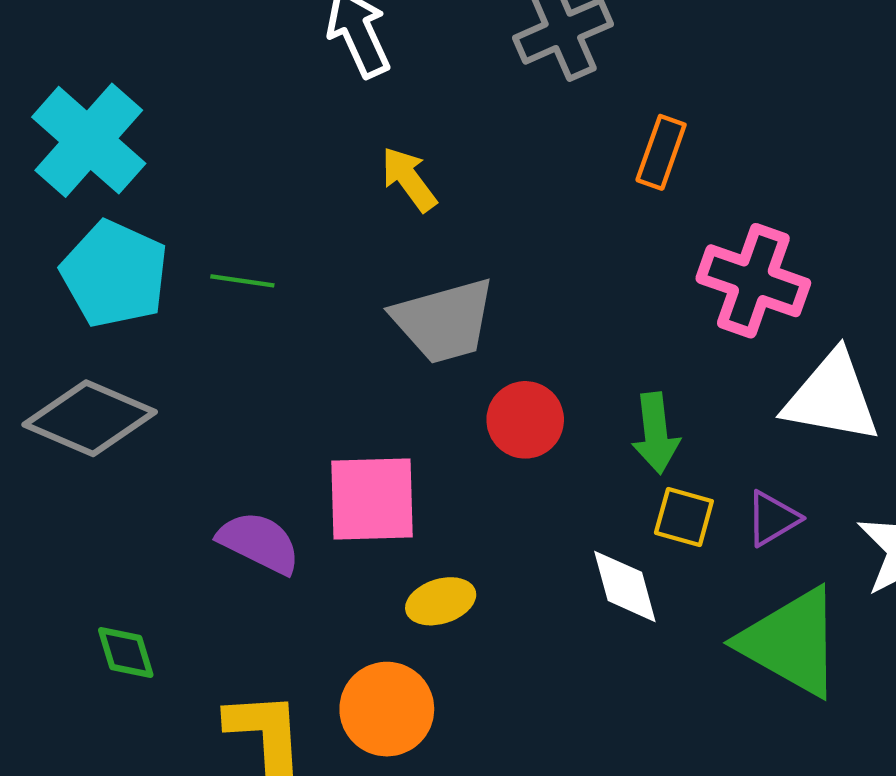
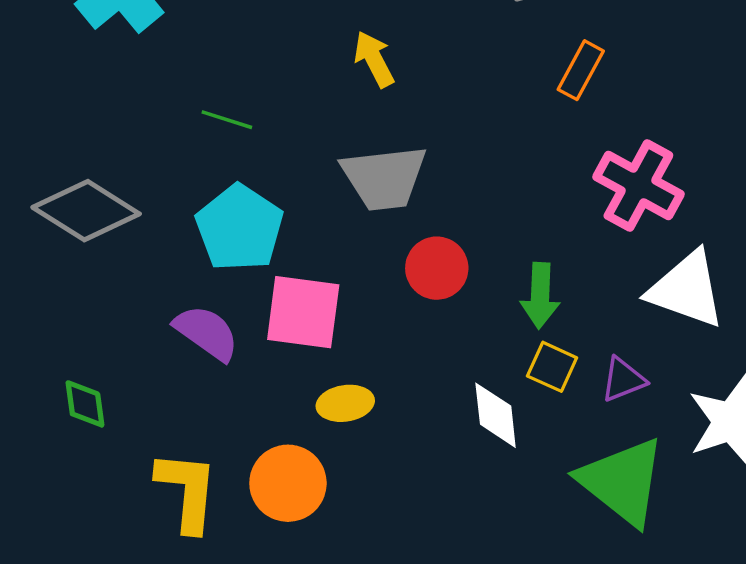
cyan pentagon: (115, 274) -> (239, 228), moved

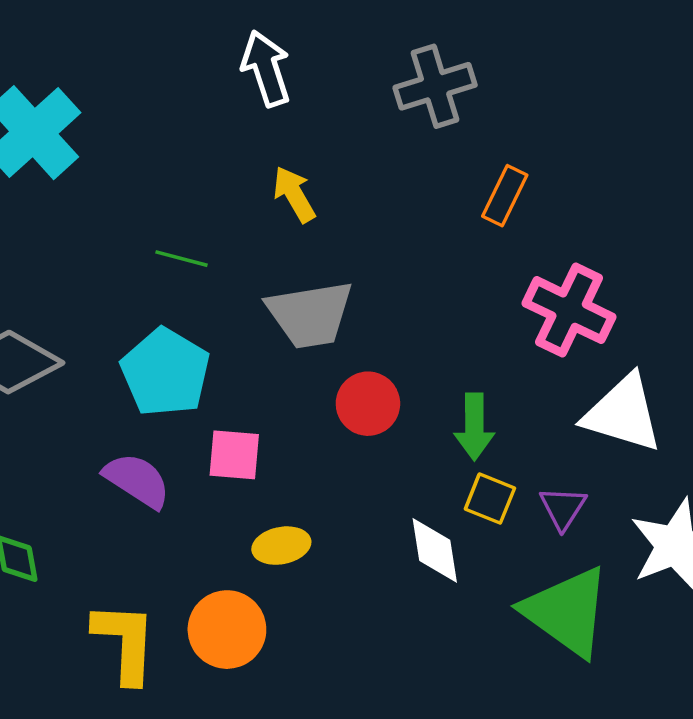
green line: (227, 120) -> (181, 259), moved
pink square: (303, 312) -> (234, 455), size x0.7
purple triangle: (623, 379) -> (563, 508), turned -33

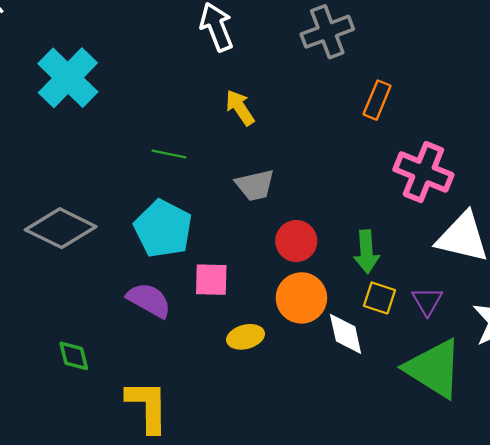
gray trapezoid: (310, 314) -> (255, 185), size x0.7
orange circle: (227, 630) -> (301, 298), moved

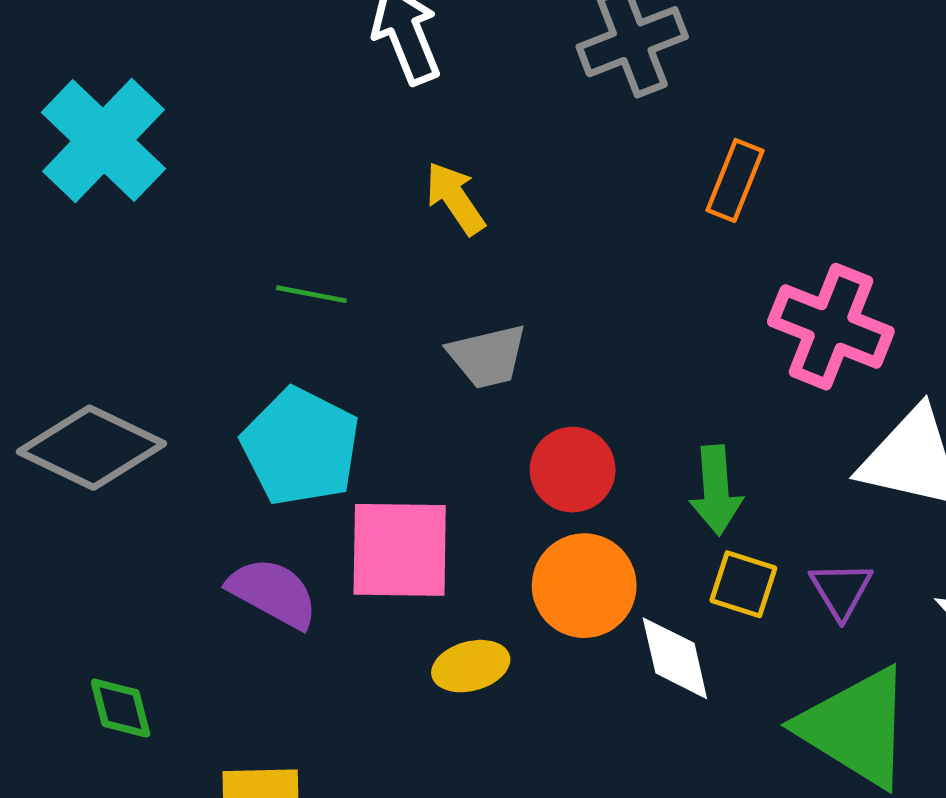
pink square: (211, 280) -> (400, 550), size x1.5

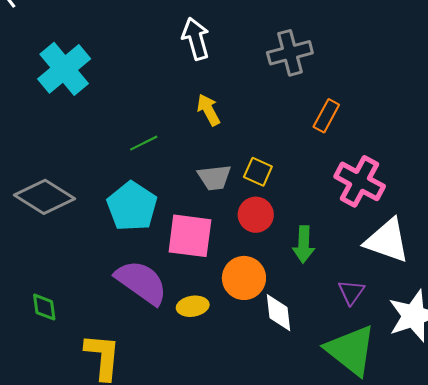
green line: (311, 294) -> (144, 143), turned -44
red circle: (573, 470) -> (256, 215), moved
pink square: (400, 550) -> (190, 236), moved
yellow square: (743, 584) -> (258, 172), moved
purple semicircle: (273, 593) -> (141, 282), moved, size x1.4

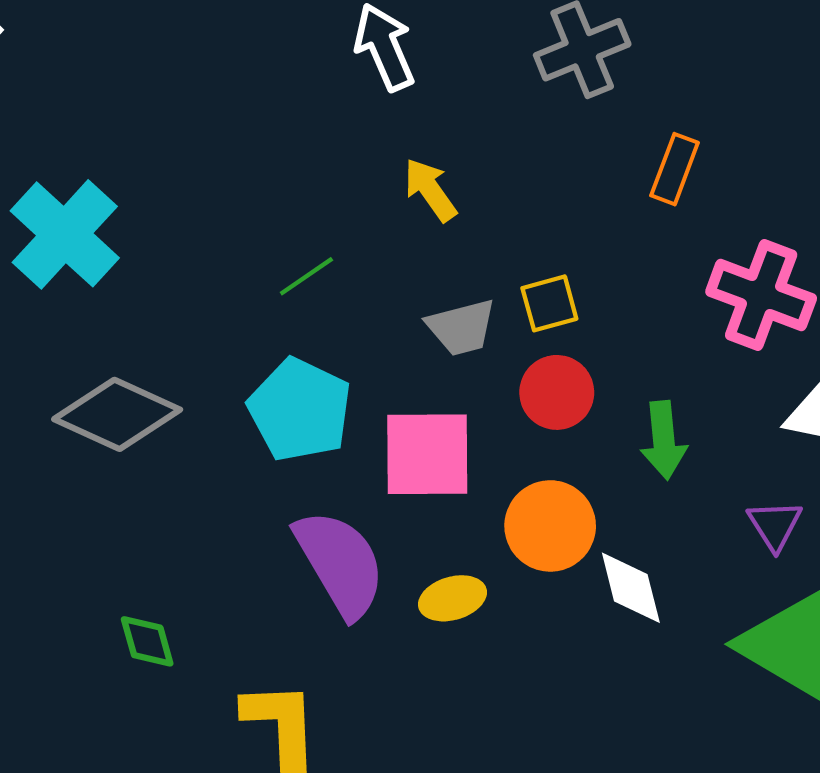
cyan cross: (64, 69) -> (65, 234), moved
yellow square: (258, 172) -> (549, 303), turned -32
purple semicircle: (141, 282) -> (340, 563), turned 32

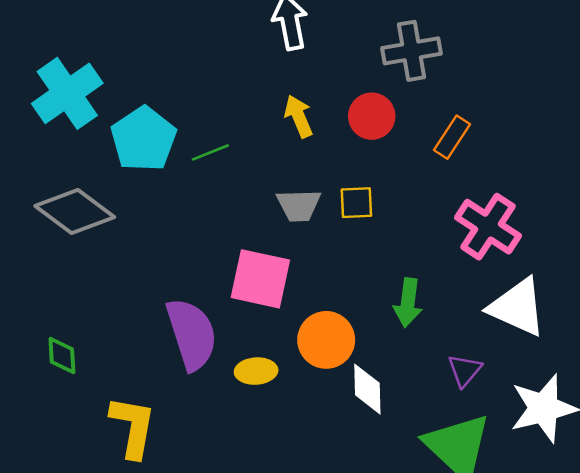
red circle: (557, 392) -> (372, 116), moved
cyan pentagon: (300, 410) -> (144, 139), moved

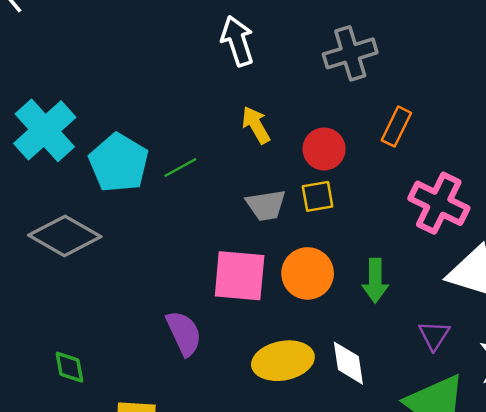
red circle: (372, 116) -> (324, 149), moved
purple semicircle: (192, 334) -> (184, 333), size x0.7
orange circle: (326, 340) -> (308, 273), moved
yellow ellipse: (256, 371) -> (283, 361), moved, size x1.6

